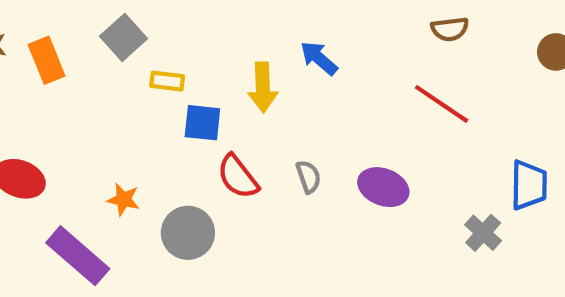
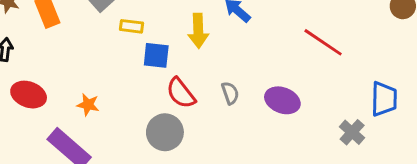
orange star: (123, 200) -> (88, 105), moved
gray circle: (188, 233) -> (165, 132), moved

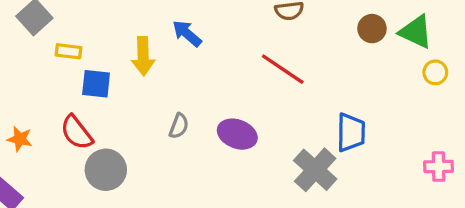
red semicircle: (181, 93) -> (77, 132), moved
gray semicircle: (230, 93) -> (179, 126), turned 40
gray cross: (352, 132) -> (315, 170), size x1.5

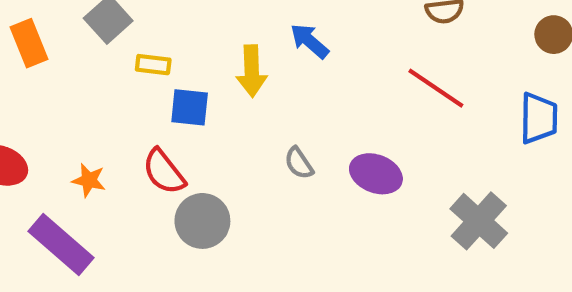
gray semicircle: (179, 126) -> (299, 163), turned 125
blue trapezoid: (351, 132) -> (539, 118), moved

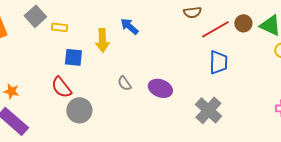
yellow rectangle: (153, 65) -> (59, 27), moved
red line: (436, 88) -> (215, 29), moved, turned -64
blue trapezoid: (539, 118) -> (218, 62), moved
orange star: (89, 180) -> (11, 91), moved

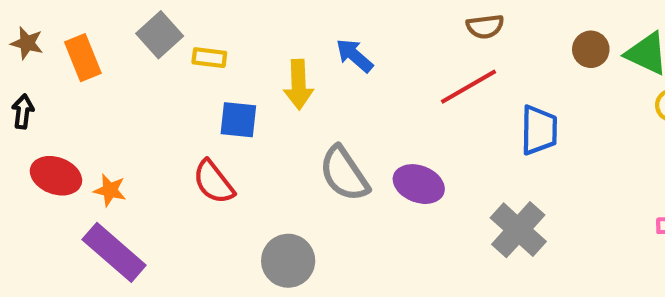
red line: (215, 29) -> (468, 87), moved
gray semicircle: (124, 83) -> (344, 174), size x1.8
gray circle: (79, 110) -> (288, 261), moved

